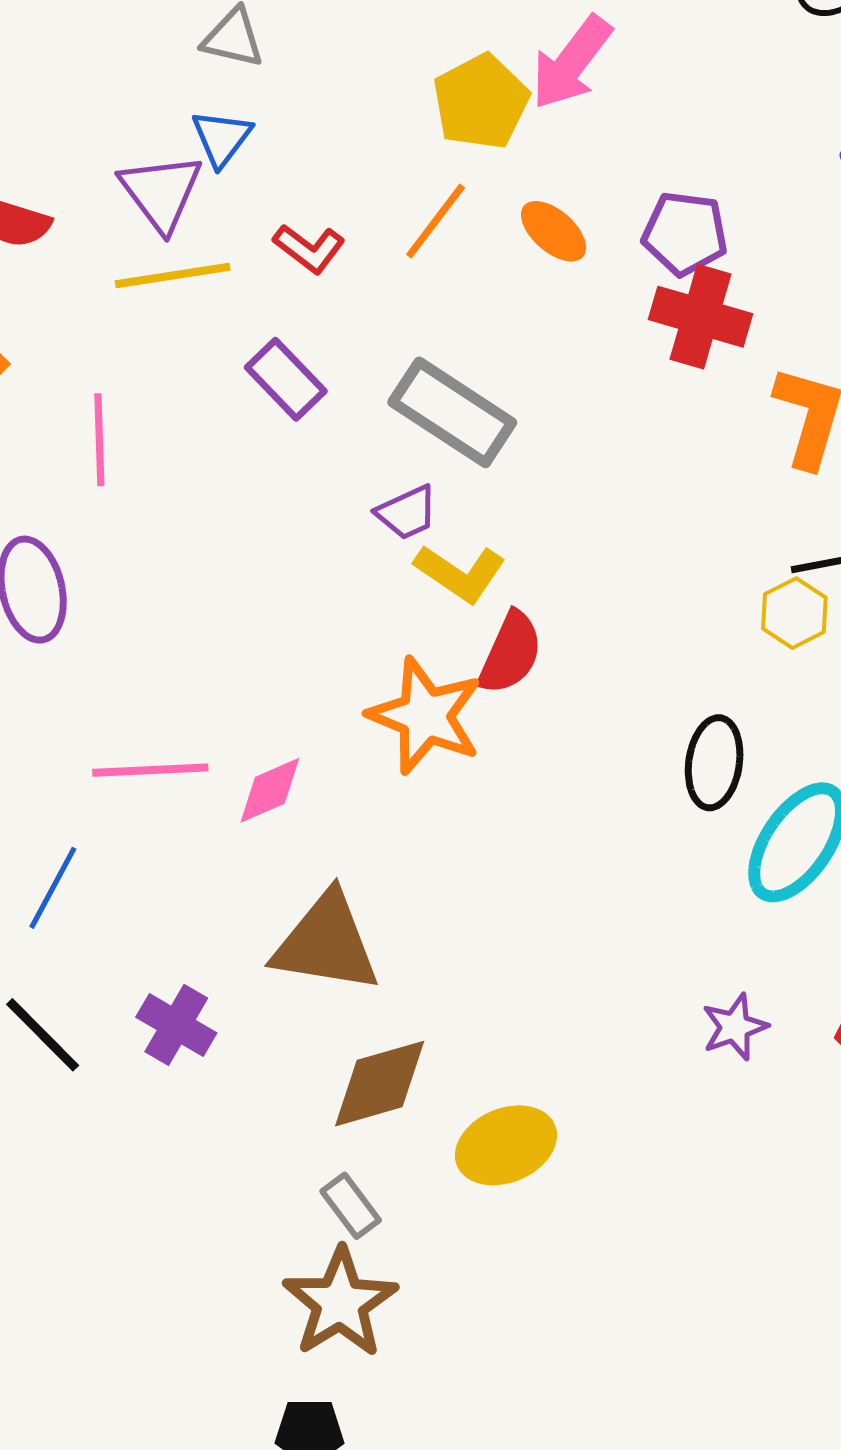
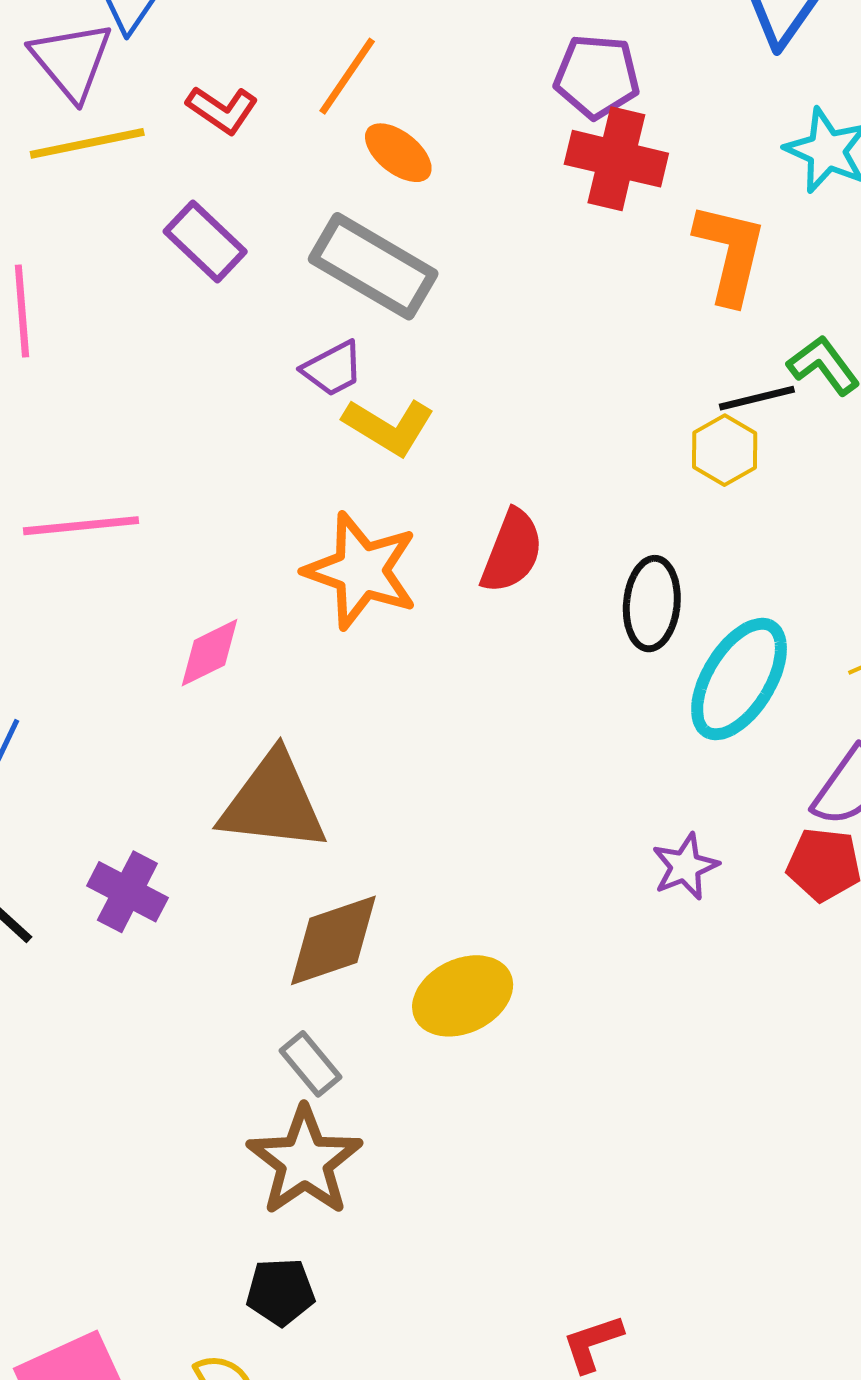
orange ellipse: (554, 231) -> (398, 153), moved
red semicircle: (510, 653) -> (512, 551), moved
pink line: (150, 770) -> (81, 526), moved

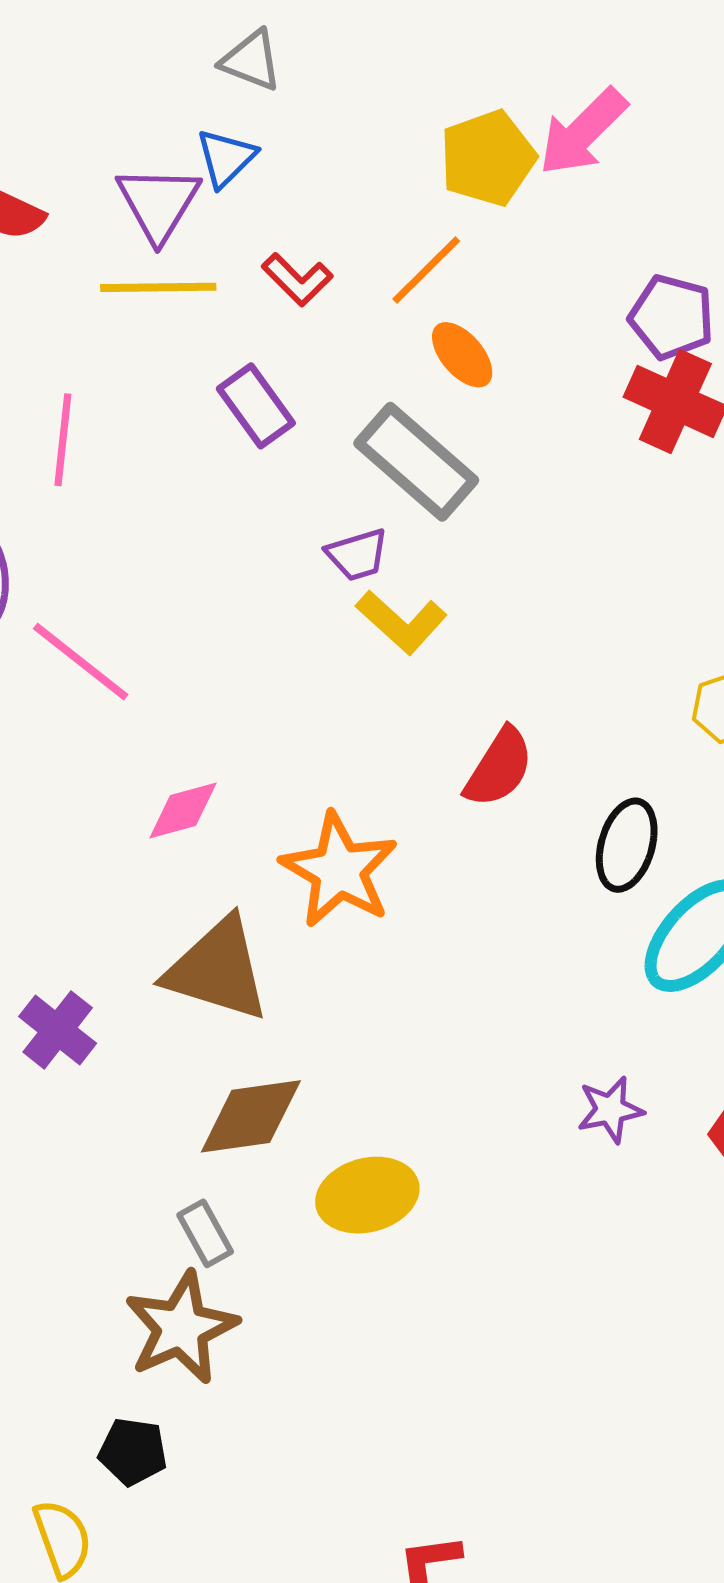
pink line: (81, 526) -> (81, 662), turned 33
orange star: (361, 571) -> (339, 870), moved

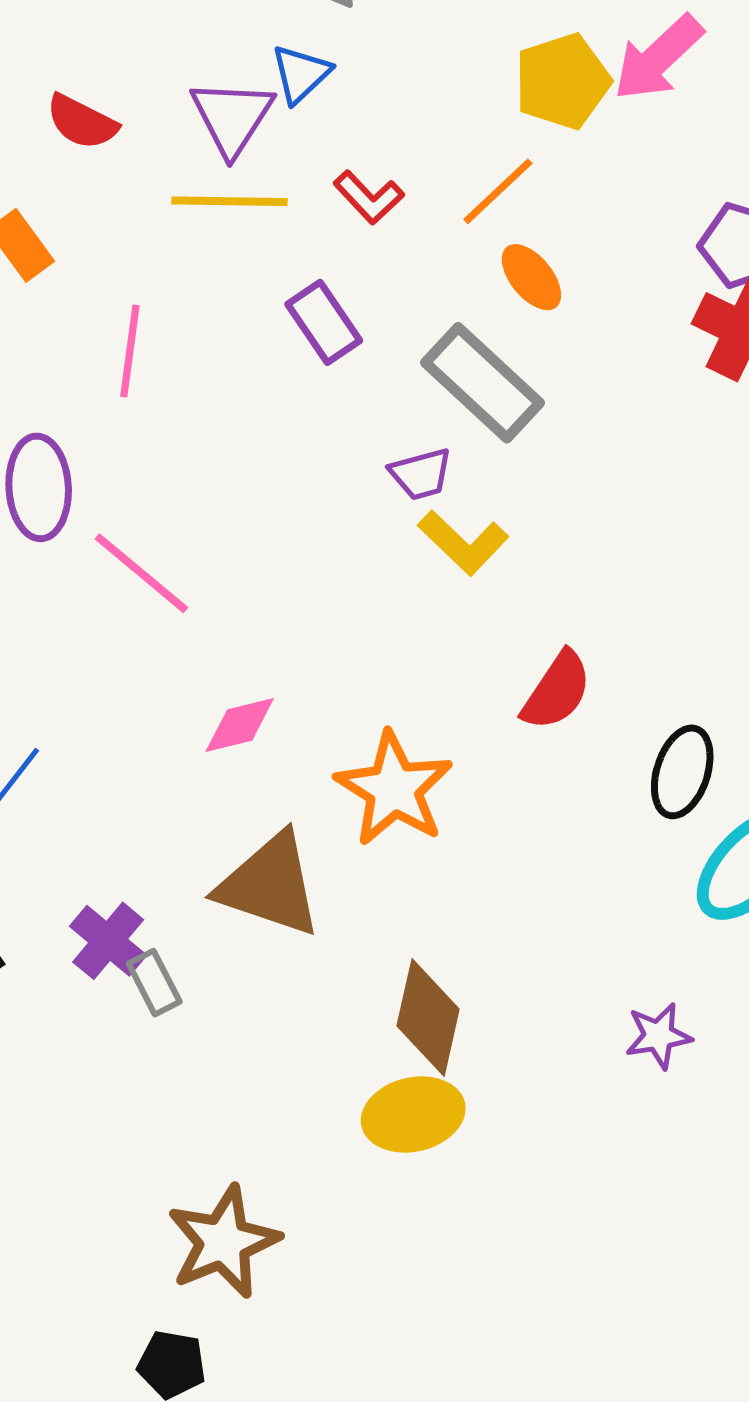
brown diamond: (251, 1116) -> (428, 1018), moved, turned -71
gray rectangle: (205, 1233) -> (154, 983), moved

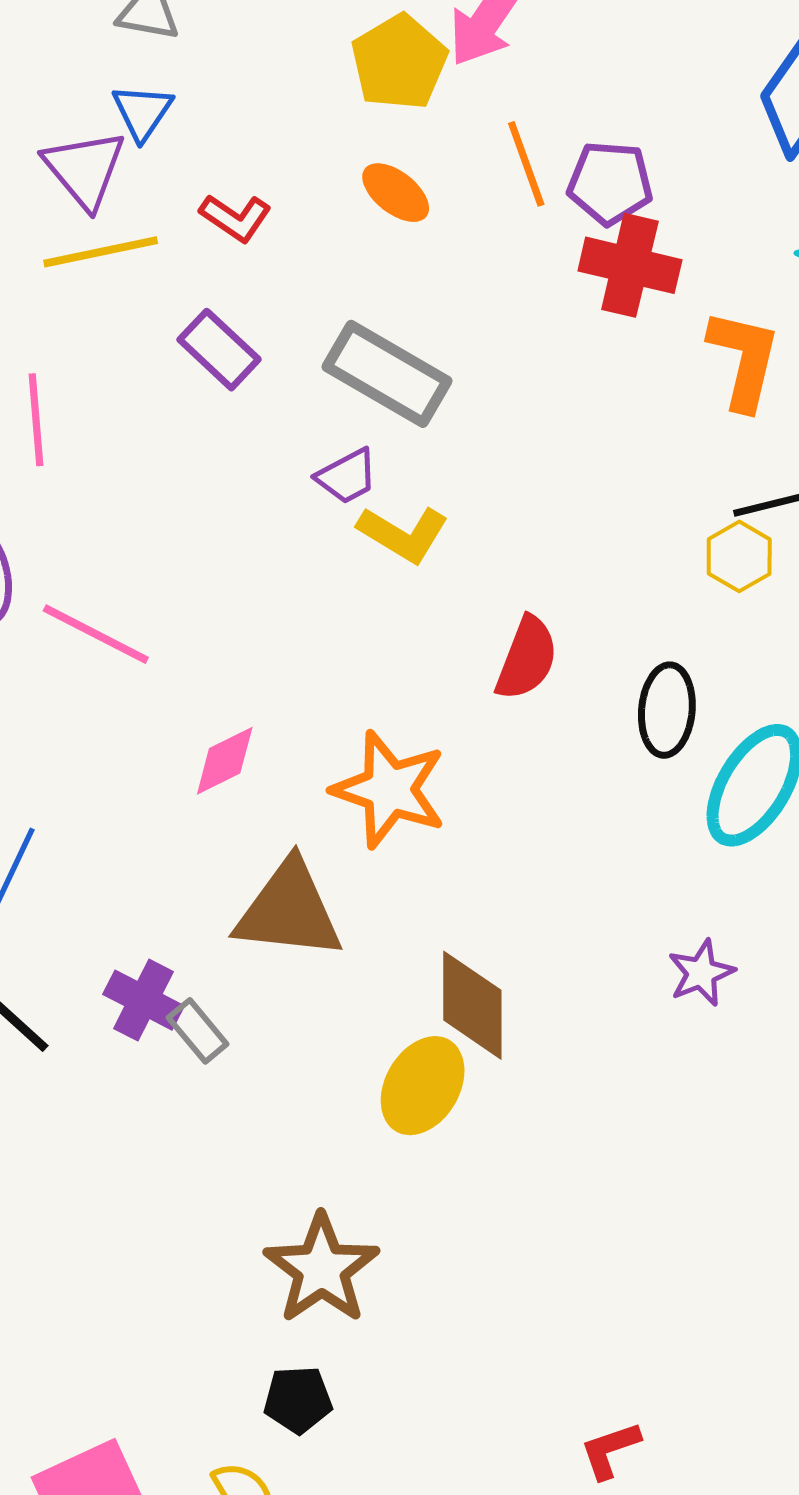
orange line: (498, 191) -> (526, 164), moved, turned -54
orange ellipse: (531, 277) -> (396, 193), moved
yellow ellipse: (413, 1114) -> (423, 1086), moved, turned -34

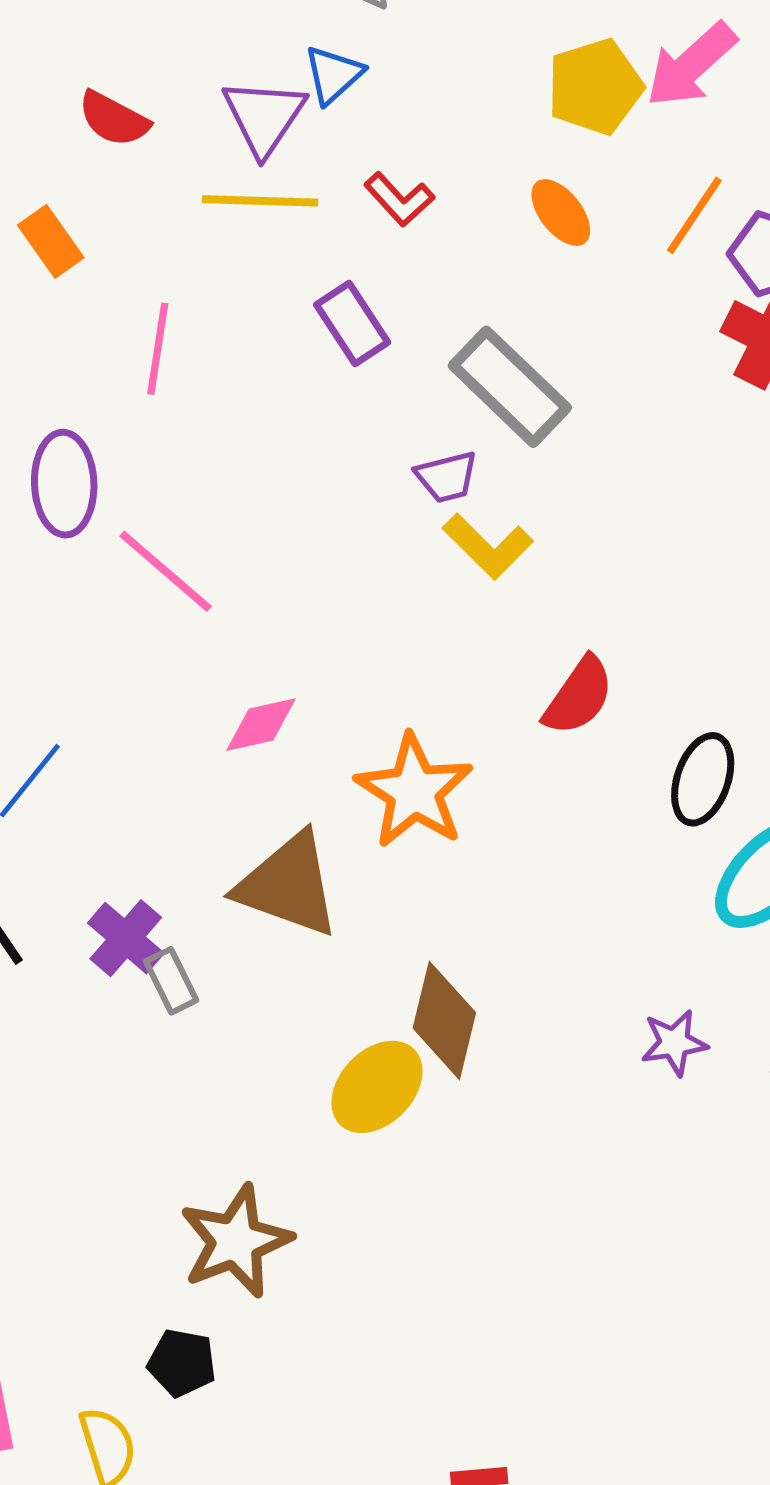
orange line: (526, 164) -> (694, 215), turned 40

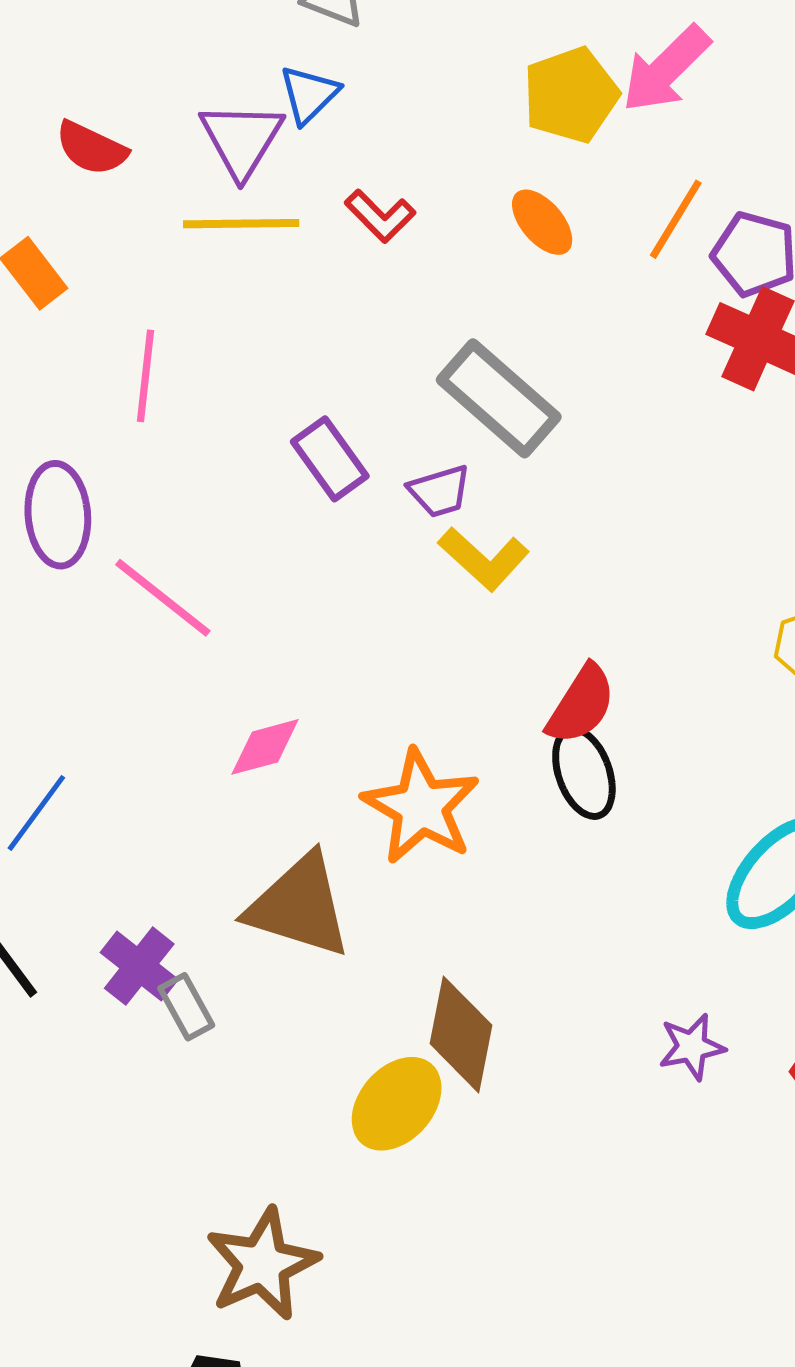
purple rectangle: (352, 324) -> (330, 459), moved
black ellipse: (703, 779) -> (584, 773), moved, turned -36

